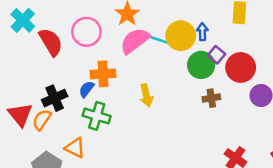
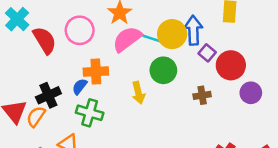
blue arrow: (202, 32) -> (193, 30), size x1.6
green circle: (201, 65) -> (163, 70), moved

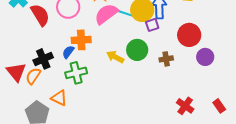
purple square: (207, 53) -> (152, 25), moved, turned 32
green circle: (163, 70) -> (137, 50), moved
yellow arrow: (138, 93) -> (115, 57), turned 132
green cross: (90, 113) -> (76, 73), turned -30

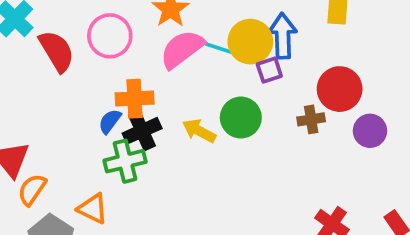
black cross: (43, 59) -> (142, 131), moved
brown cross: (166, 59) -> (311, 119), moved
orange semicircle: (33, 76) -> (32, 190), moved

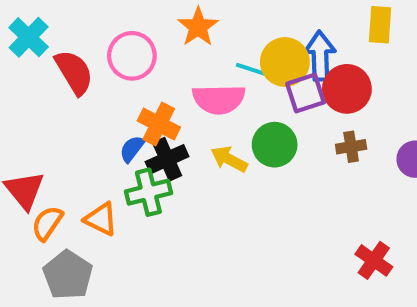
pink semicircle: (182, 49) -> (219, 99), moved, turned -144
purple square: (269, 70) -> (306, 93), size x1.4
red circle: (340, 89) -> (347, 89), moved
orange cross: (135, 99) -> (159, 124), turned 30
orange triangle: (93, 209) -> (101, 219), moved

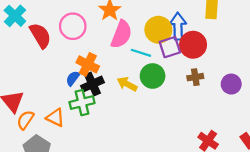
cyan line: (254, 70) -> (141, 53), moved
pink semicircle: (219, 99) -> (121, 34), moved, turned -68

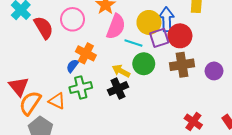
brown cross: (195, 77) -> (182, 65), size x1.6
black cross: (92, 84) -> (118, 89), moved
orange semicircle: (25, 120) -> (30, 103), size x1.4

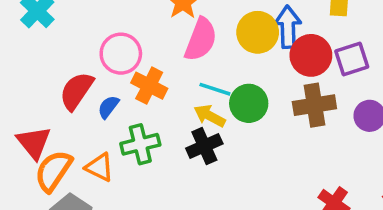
pink circle: (72, 19) -> (121, 54), moved
red semicircle: (44, 28) -> (76, 91), moved, turned -115
purple square: (159, 38) -> (352, 59), moved
cyan line: (133, 43) -> (215, 89), moved
blue semicircle: (72, 66) -> (108, 107), moved

